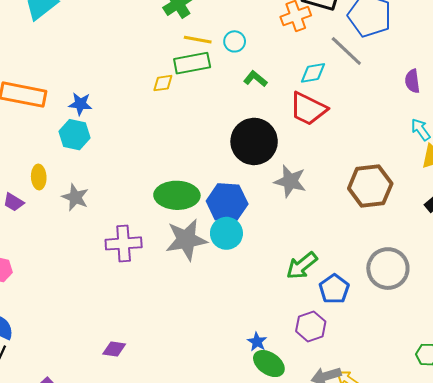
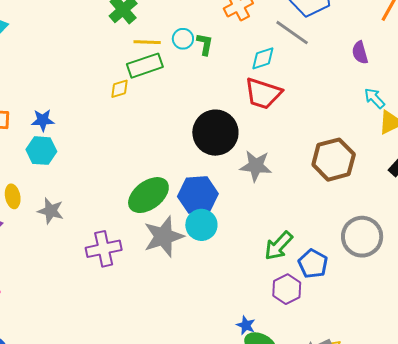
green L-shape: (255, 79) -> (205, 44), moved, turned 70
green ellipse: (177, 195) -> (148, 195), turned -30
purple hexagon: (311, 326) -> (287, 289), moved

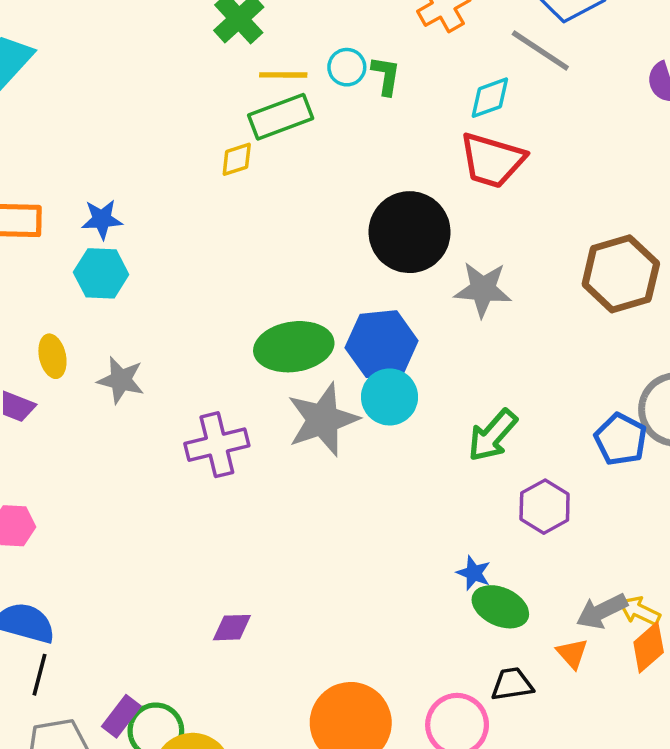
green ellipse: (148, 195) -> (294, 347), turned 30
green arrow: (279, 246) -> (492, 435), moved
blue pentagon: (313, 264) -> (621, 439), moved

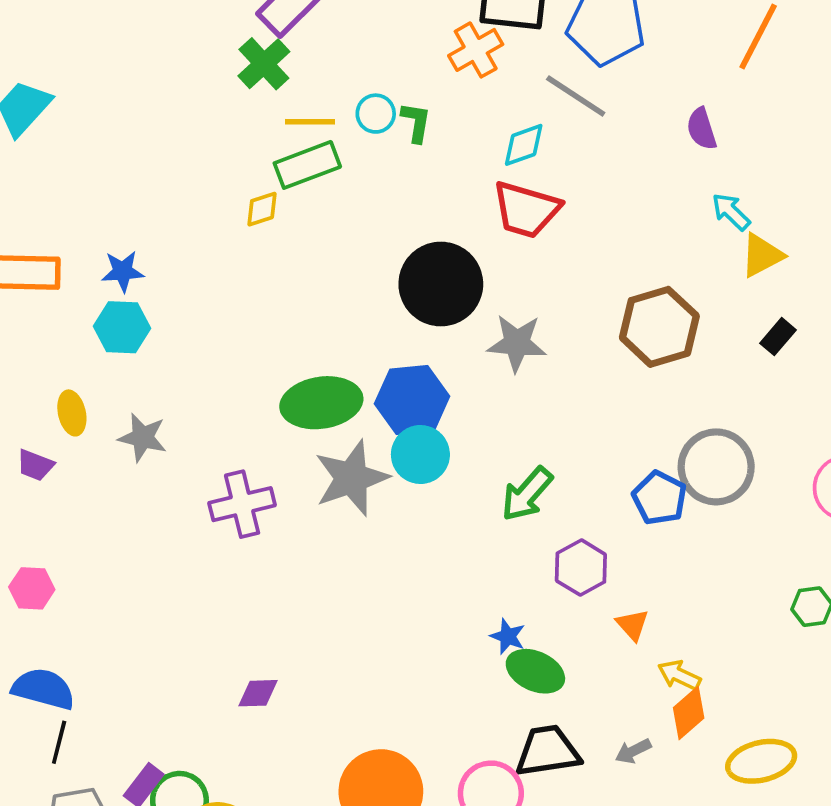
gray arrow: (602, 611) -> (633, 751), moved, size x0.7
orange triangle: (572, 653) -> (632, 625), moved
black trapezoid: (512, 684) -> (548, 751), size x1.5

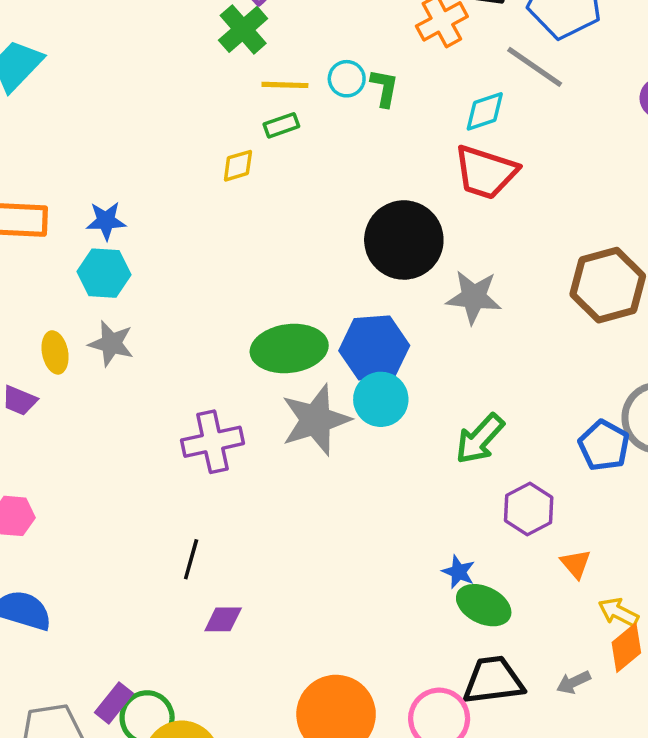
green rectangle: (307, 165) -> (281, 125), size x0.6
gray star: (143, 438) -> (111, 344), moved
black line: (59, 742) -> (191, 559), moved

